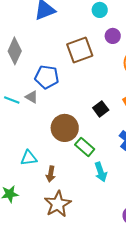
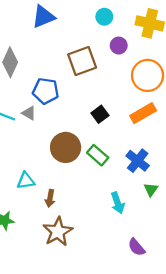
black square: (101, 109) -> (100, 114), moved
green rectangle: (85, 147) -> (98, 155), moved
cyan arrow: (101, 172) -> (118, 203), moved

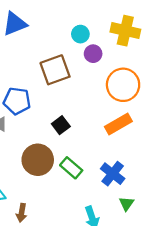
cyan circle: (104, 17) -> (80, 34), moved
black square: (100, 114) -> (61, 125), moved

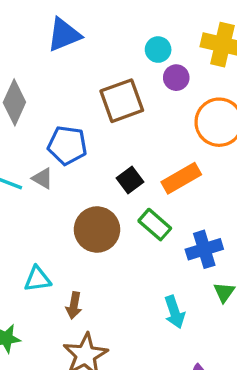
orange rectangle: (118, 124) -> (181, 178), moved
green rectangle: (71, 168) -> (155, 225), moved
blue cross: (113, 174) -> (204, 249), turned 35

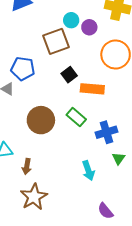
cyan circle: (158, 50) -> (71, 20), moved
orange rectangle: (181, 178) -> (92, 89), turned 35
black square: (130, 180) -> (69, 75), moved

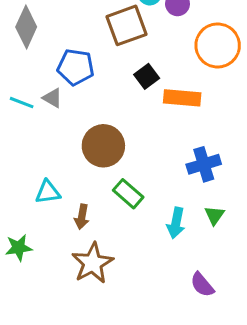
green rectangle: (76, 117) -> (128, 194), moved
green triangle: (119, 158) -> (215, 215), moved
cyan arrow: (88, 171) -> (176, 223), turned 30

